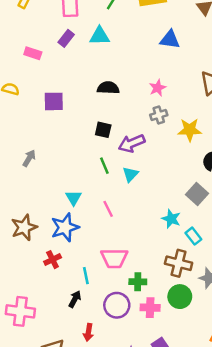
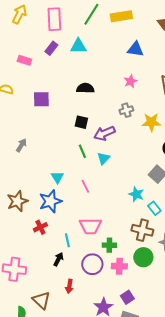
pink star: (158, 88) -> (130, 81), moved

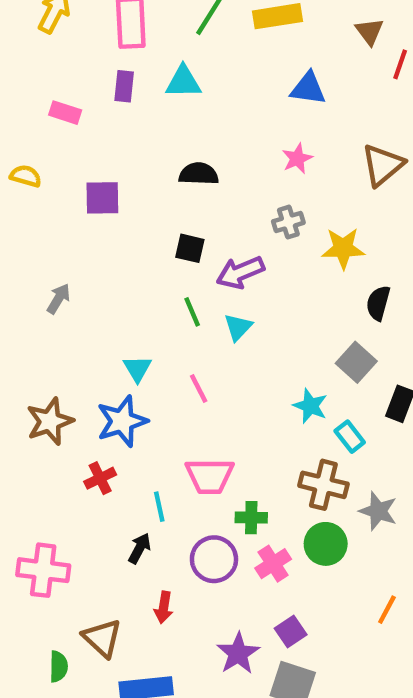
purple rectangle: (51, 48) -> (124, 86), turned -32
pink cross: (119, 266) -> (273, 564), turned -35

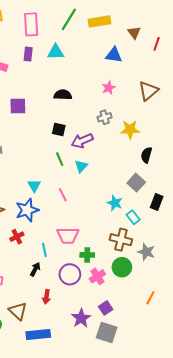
brown triangle: (369, 32) -> (134, 33), moved

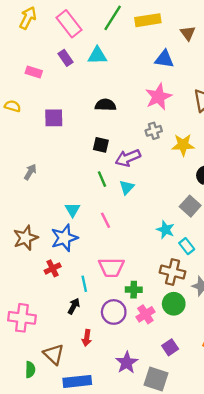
pink rectangle: (31, 24) -> (69, 24), turned -35
purple rectangle: (28, 54) -> (65, 58), turned -40
pink star: (109, 88) -> (158, 97), size x1.6
purple square: (106, 308) -> (170, 347), moved

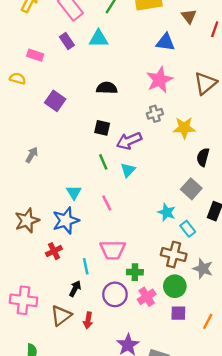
yellow semicircle: (13, 106) -> (18, 79), moved
purple square: (54, 118) -> (55, 101), turned 36
purple square: (170, 347) -> (178, 313), moved, turned 35
brown triangle: (54, 354) -> (61, 316), moved, turned 40

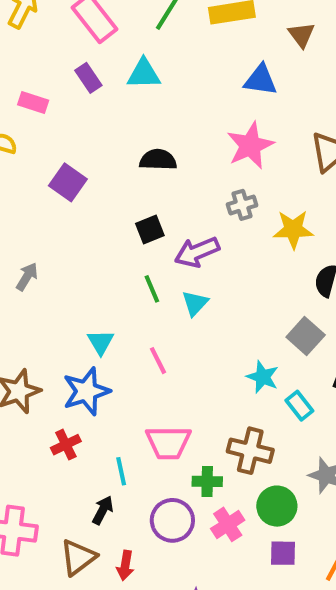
black square: (102, 128) -> (150, 229), turned -35
brown cross: (174, 255) -> (250, 451), moved

